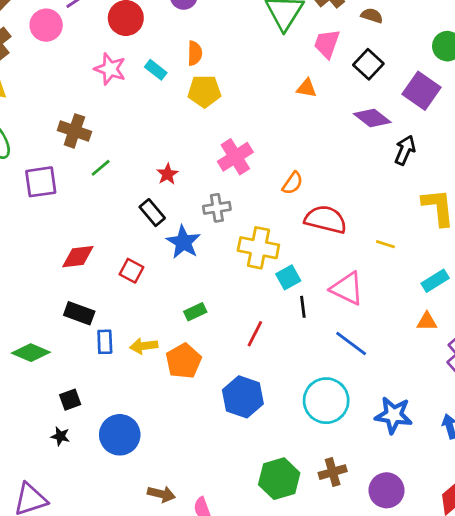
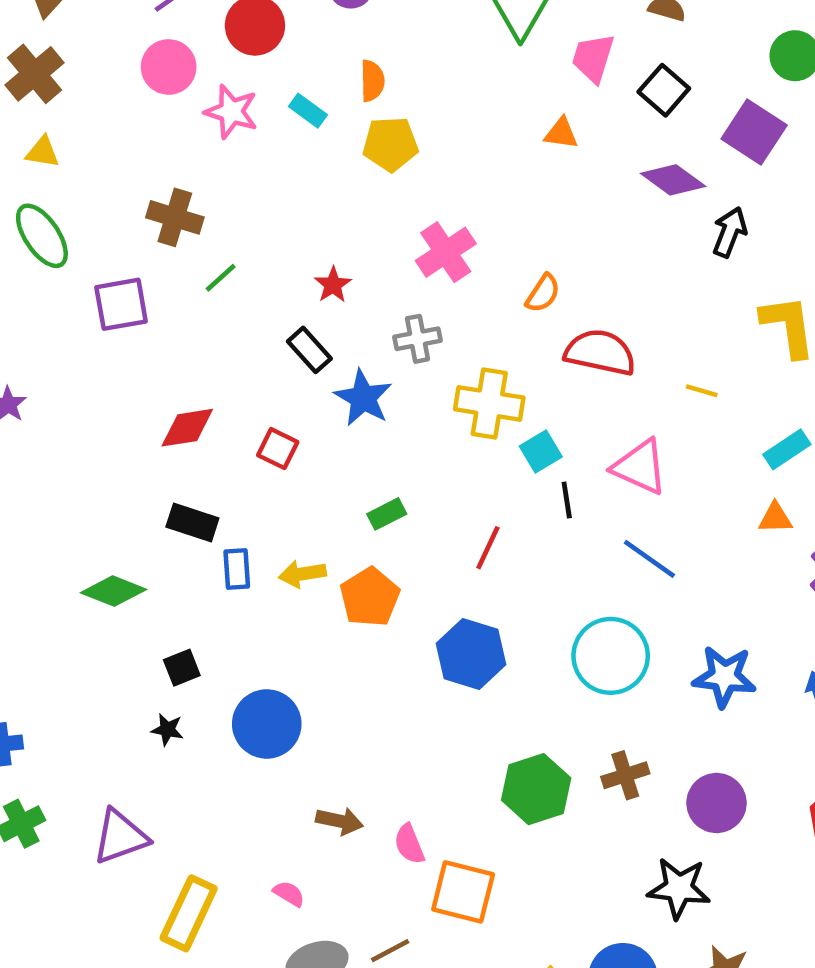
pink circle: (46, 25) -> (169, 67), moved

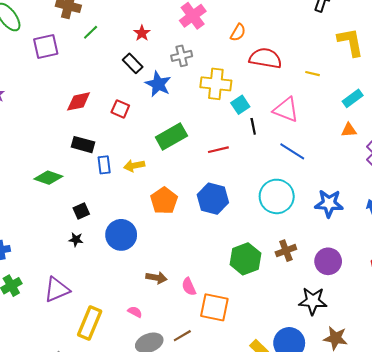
green rectangle: (387, 514) -> (171, 137), size x1.8
red line: (488, 548) -> (218, 150), turned 54
orange pentagon: (370, 597) -> (164, 201), moved

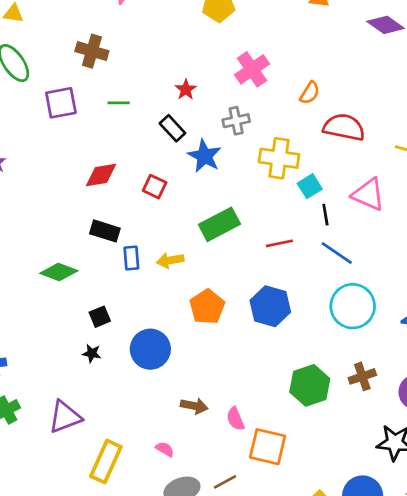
green line: (91, 32) -> (119, 103), moved, turned 42
blue line: (292, 151) -> (337, 253), moved

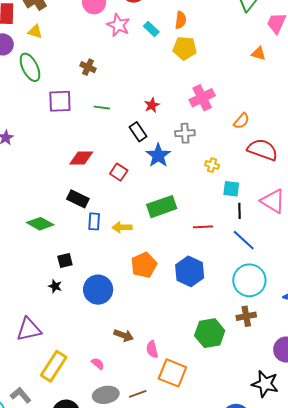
brown cross: (92, 51) -> (88, 67), size x0.7
yellow cross: (279, 158) -> (212, 165), size x0.5
cyan square: (310, 186) -> (231, 189), turned 30
brown cross: (362, 376) -> (246, 316), moved

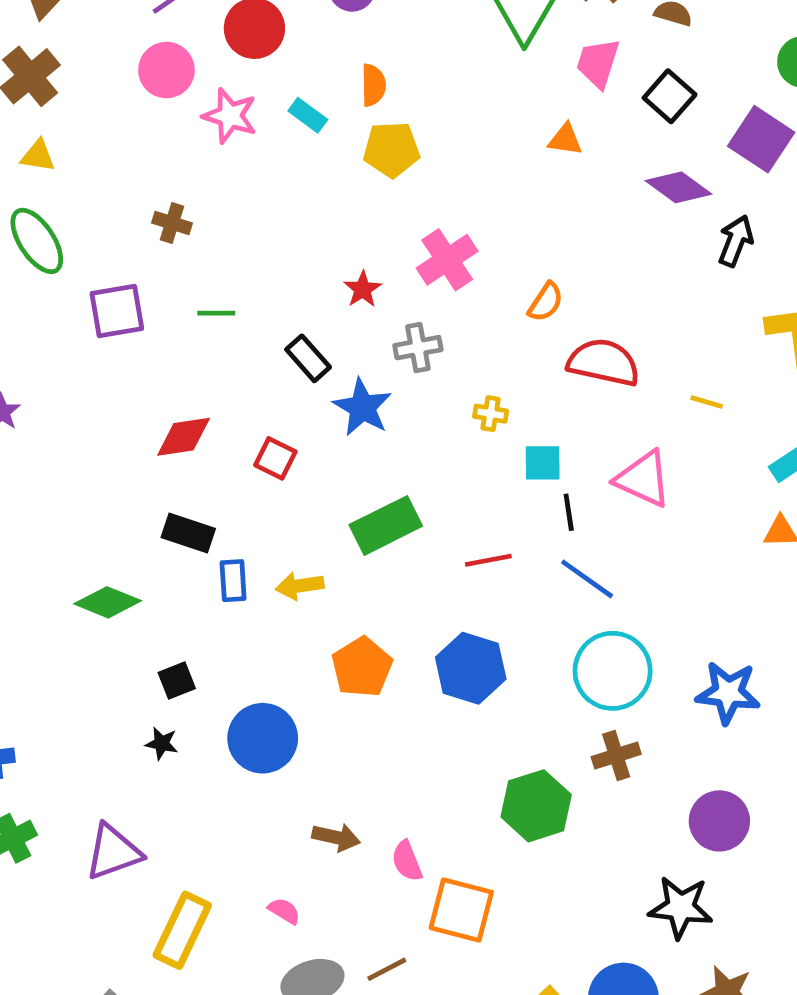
red star: (152, 105) -> (363, 289), moved

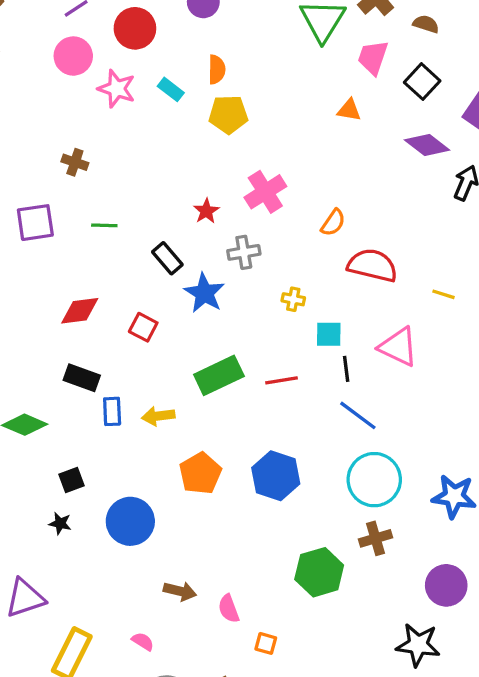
red line: (488, 560) -> (282, 380), moved
orange square: (461, 910) -> (266, 643), size x0.5

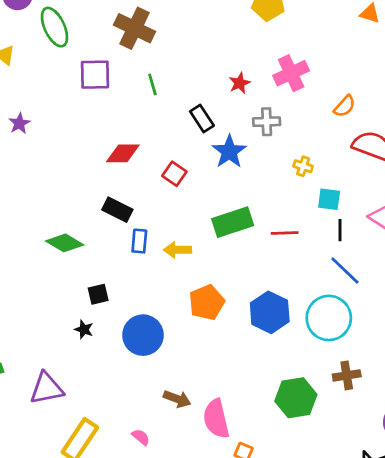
brown cross: (75, 162) -> (135, 28), size x1.8
green line: (104, 225) -> (152, 84), turned 65
cyan circle: (374, 480) -> (329, 318), moved
pink semicircle: (229, 609) -> (216, 419), size x1.6

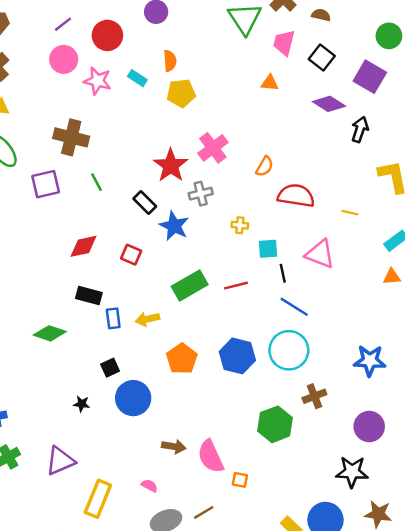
red star: (240, 83) -> (171, 165), size x1.8
black square: (98, 294) -> (110, 368), moved

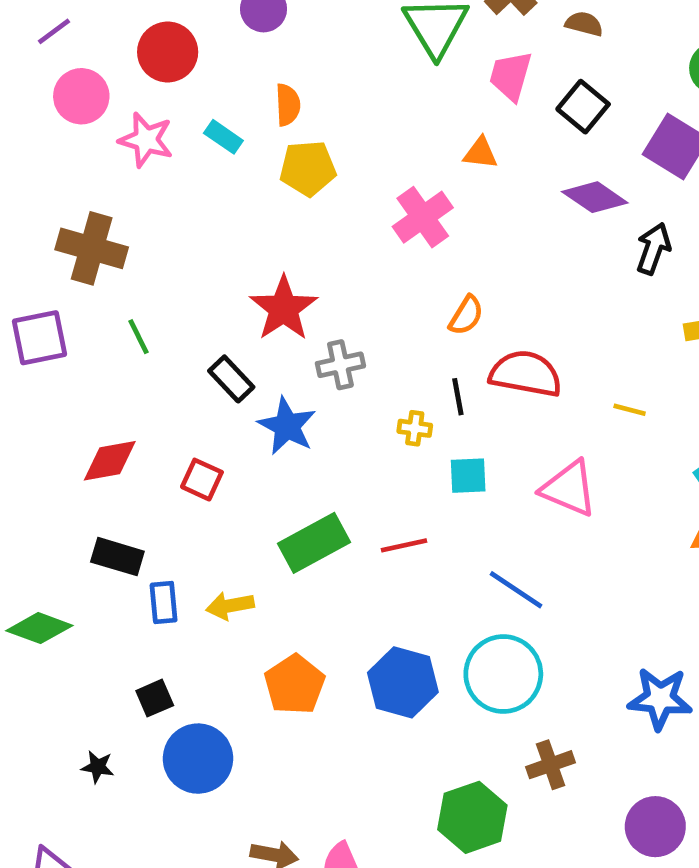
purple line: (63, 24) -> (54, 31), moved
pink cross: (213, 148) -> (423, 217), moved
black line: (283, 273) -> (458, 397), moved

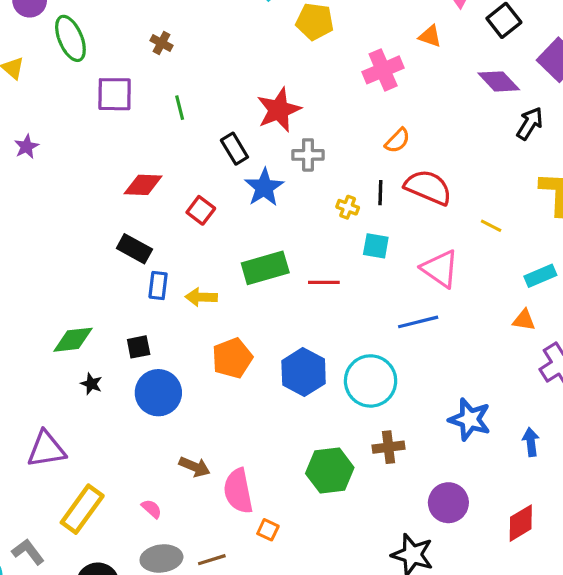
brown cross: (92, 248) -> (162, 43), size x0.5
blue line: (516, 590) -> (418, 322), moved, turned -60
green diamond: (39, 628) -> (73, 340), moved, turned -39

